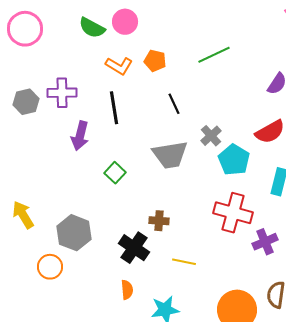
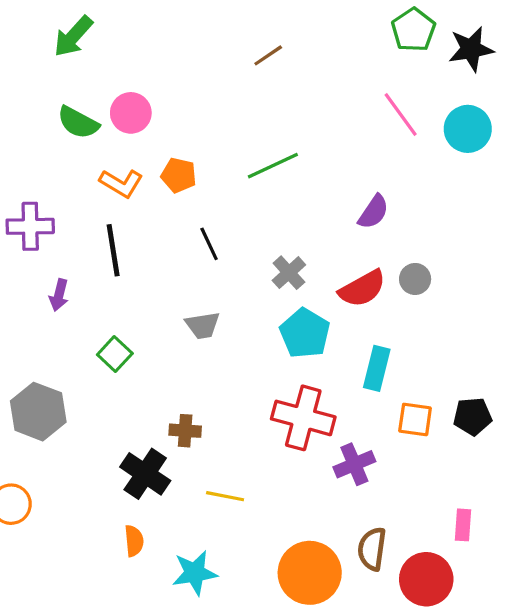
purple arrow: (80, 136) -> (59, 295), size x0.7
gray cross: (211, 136) -> (289, 273), moved
gray trapezoid: (170, 155) -> (203, 325), size x0.6
gray hexagon: (74, 233) -> (38, 412), moved

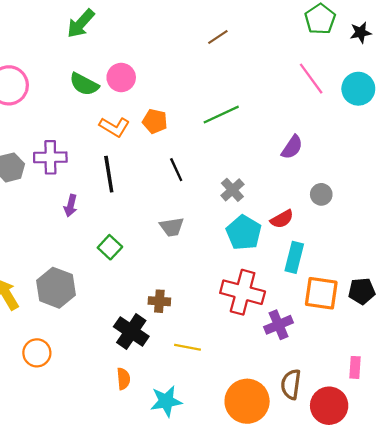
black star: (471, 49) -> (361, 33), size x0.7
red semicircle: (362, 289) -> (282, 219), moved, size x0.7
orange square: (415, 420) -> (321, 293), size x1.4

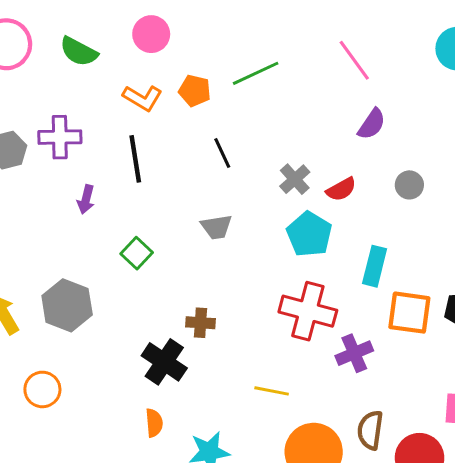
pink line: (311, 79) -> (354, 60), moved
green semicircle: (84, 84) -> (79, 52), moved
green line: (221, 115) -> (256, 73), moved
red semicircle: (282, 219) -> (341, 189), moved
yellow line: (187, 347) -> (272, 391), moved

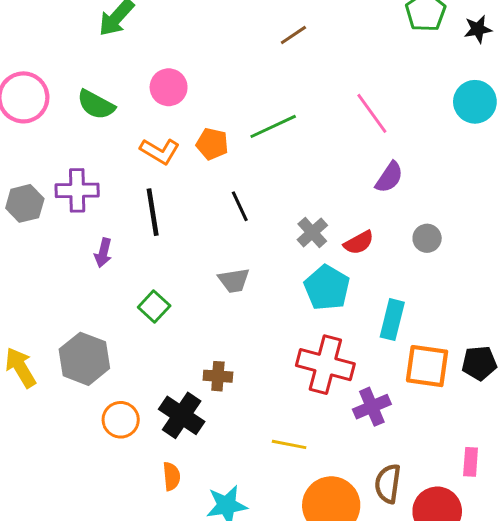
orange circle: (42, 389) -> (121, 420), moved

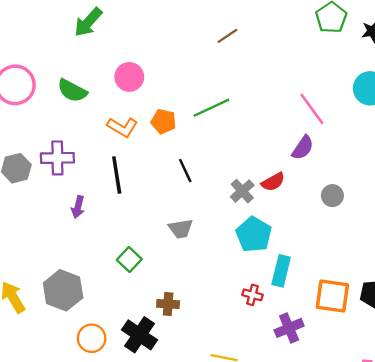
pink line: (372, 113) -> (312, 109), moved
red semicircle: (359, 243) -> (273, 182), moved
green square: (154, 306) -> (129, 260), moved
cyan rectangle: (392, 320) -> (281, 271), moved
red cross: (325, 365) -> (253, 295), size x0.5

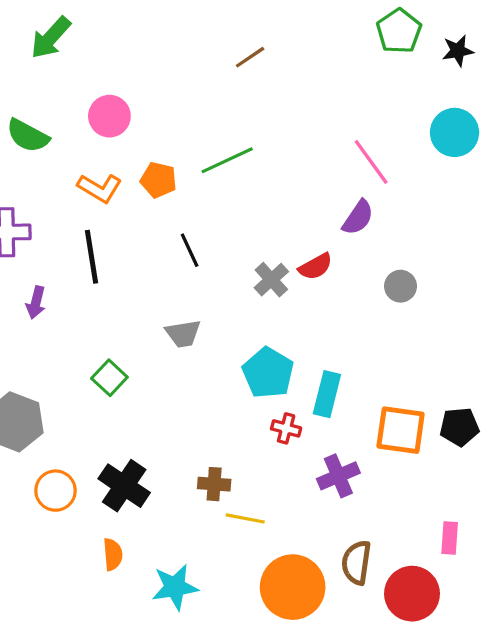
cyan pentagon: (254, 234) -> (268, 373), moved
brown cross: (168, 304) -> (214, 484), moved

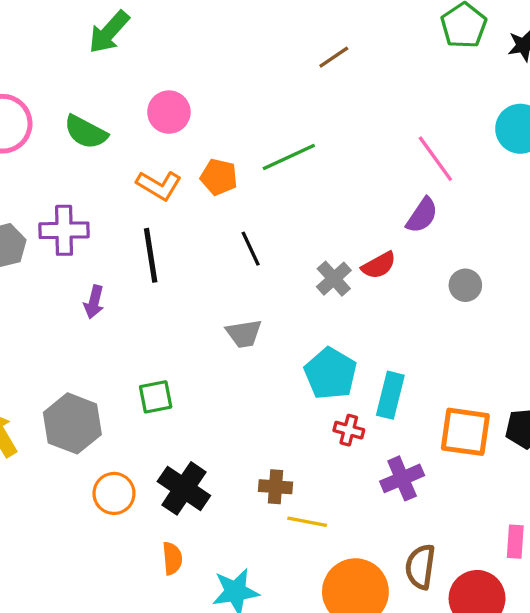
brown line: (250, 57) -> (334, 57), moved
green square: (109, 378) -> (156, 397), moved, turned 36

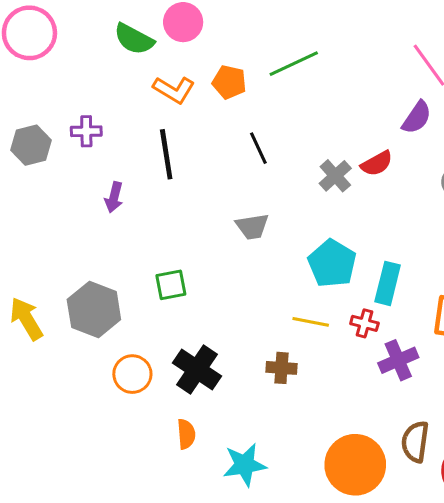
green semicircle: (86, 132) -> (134, 39), moved
purple cross: (64, 230) -> (86, 131), size x0.7
red cross: (349, 430) -> (364, 323), moved
yellow line: (307, 522) -> (311, 322), moved

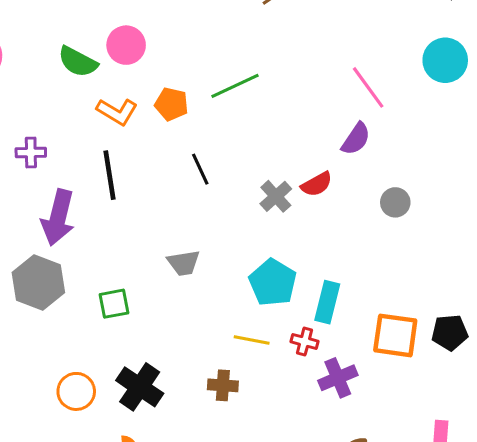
purple arrow: (114, 197) -> (58, 218), size x1.8
gray trapezoid: (252, 227) -> (184, 263), moved
gray hexagon: (94, 310) -> (38, 283), moved

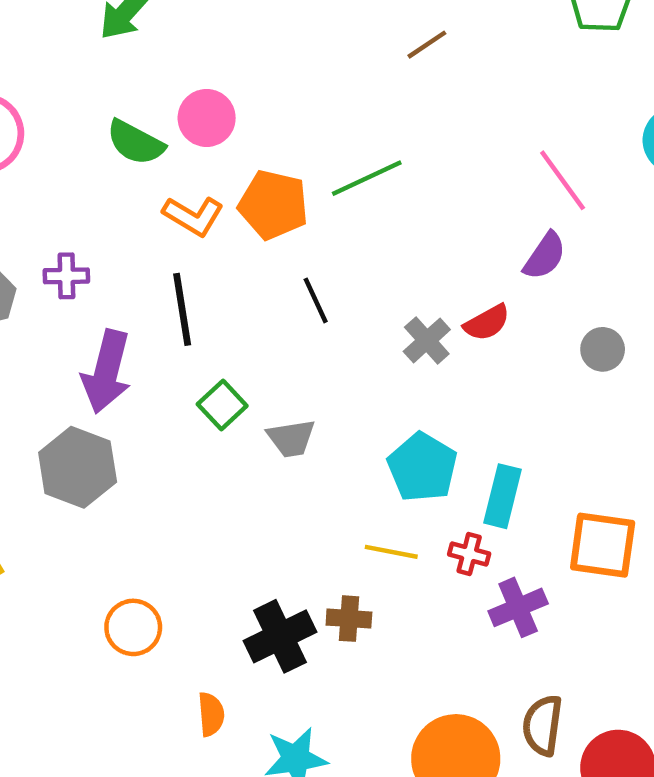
orange pentagon: (171, 104) -> (273, 205), size x1.4
green square: (114, 304) -> (222, 405), moved, turned -32
black cross: (140, 387) -> (280, 636), moved, turned 30

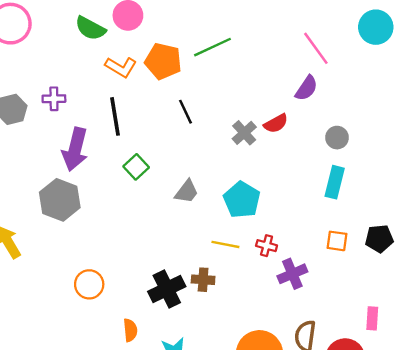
gray trapezoid: (291, 438) -> (187, 192), moved, turned -44
cyan rectangle: (502, 496) -> (335, 182), moved
orange square: (603, 545) -> (337, 241), size x0.6

